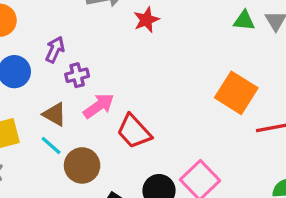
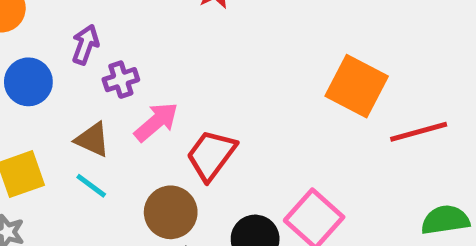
red trapezoid: (134, 131) -> (211, 155), turned 84
brown circle: (82, 165) -> (171, 212), moved

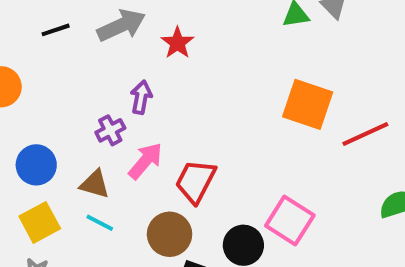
purple arrow: (85, 45) -> (141, 97), moved
blue circle: (28, 82) -> (36, 165), moved

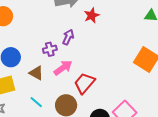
cyan line: (100, 223) -> (36, 102), moved

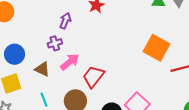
purple arrow: (68, 37) -> (65, 21), moved
cyan line: (36, 102) -> (44, 100), turned 32

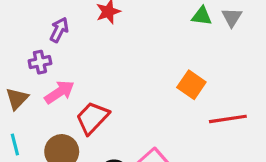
orange square: (156, 48) -> (191, 85), size x0.7
brown triangle: (42, 69) -> (17, 99), turned 42

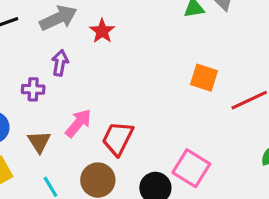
purple cross: (40, 62) -> (33, 89), moved, turned 30

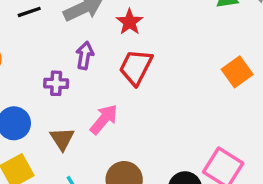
orange square: (204, 78) -> (237, 72), turned 36
red trapezoid: (118, 138) -> (136, 67), moved

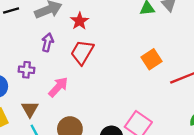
purple cross: (56, 83) -> (26, 70), moved
brown triangle: (62, 139) -> (30, 109), moved

